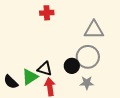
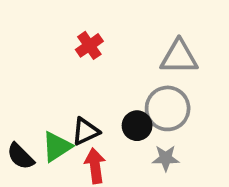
red cross: (47, 13) -> (89, 45), moved, turned -32
black triangle: (45, 69) -> (85, 131), turned -42

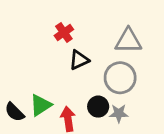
black circle: (137, 126) -> (98, 107), moved
black triangle: (85, 131) -> (79, 60), moved

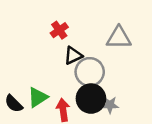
gray circle: (120, 78) -> (90, 72), moved
black circle: (98, 107) -> (91, 99), size x1.5

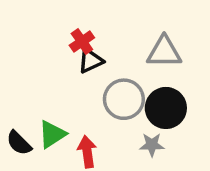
black triangle: (73, 55) -> (91, 61), moved
black circle: (91, 99) -> (166, 108), moved

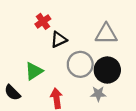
red cross: (82, 41) -> (43, 21), moved
green triangle: (52, 134) -> (34, 71), moved

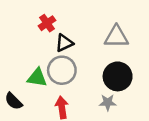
gray circle: (80, 64) -> (62, 70), moved
green triangle: (34, 71) -> (37, 78), turned 42

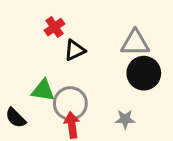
gray circle: (62, 70) -> (70, 103), moved
black circle: (118, 76) -> (144, 73), moved

